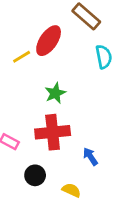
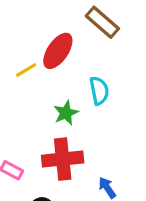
cyan semicircle: (104, 57) -> (99, 91), moved

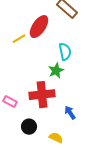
green star: (66, 113) -> (56, 71), moved

